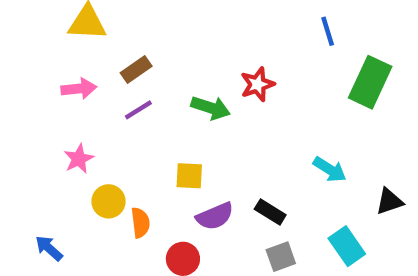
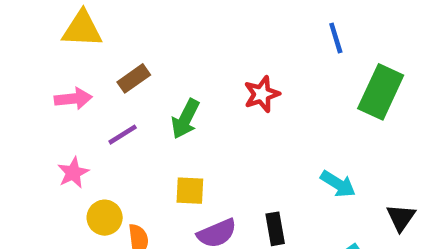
green arrow: (211, 108) -> (185, 119), moved, turned 99
purple line: (138, 110) -> (123, 135), moved
black triangle: (389, 201) -> (401, 218), turned -36
black rectangle: (270, 212) -> (275, 229), turned 48

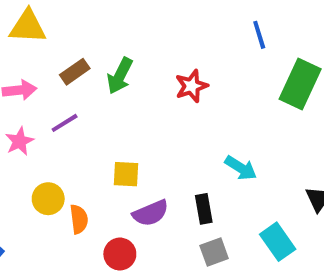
green arrow: (185, 119) -> (120, 76), moved
pink star: (73, 173) -> (19, 141), moved
cyan arrow: (338, 184) -> (241, 168), moved

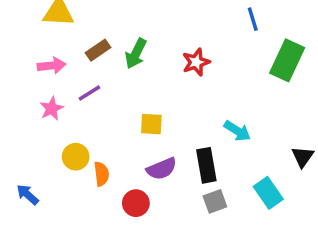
yellow square: (126, 174) -> (151, 124), moved
black rectangle: (204, 209) -> (206, 165), size x1.4

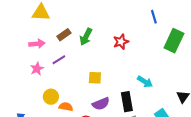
orange semicircle: (101, 174) -> (66, 107), turned -72

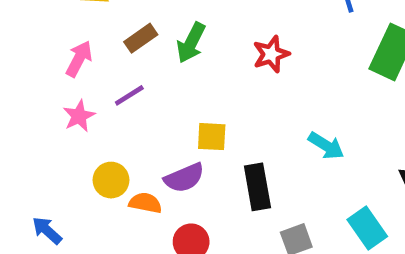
pink arrow: (37, 44) -> (79, 59), turned -56
black rectangle: (127, 102) -> (257, 187), moved
purple semicircle: (101, 104) -> (184, 178), moved

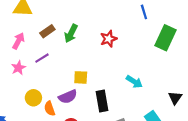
orange semicircle: (145, 203) -> (50, 109), turned -120

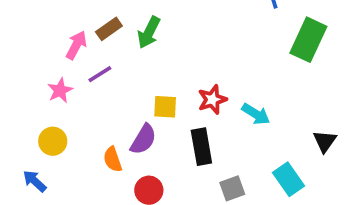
red star: (109, 39) -> (212, 100), moved
pink arrow: (18, 41) -> (76, 45), moved
purple semicircle: (68, 97) -> (143, 139), turned -36
yellow circle: (33, 98) -> (53, 141), moved

